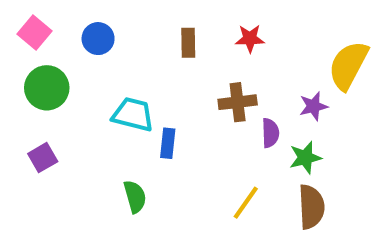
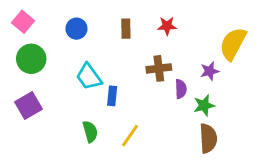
blue circle: (98, 39) -> (76, 29), moved
cyan trapezoid: (133, 114) -> (89, 77), turned -140
purple square: (43, 158) -> (28, 105), size x1.4
yellow line: (246, 203) -> (130, 136), moved

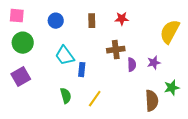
pink square: (23, 22) -> (17, 16), turned -35
purple star: (210, 71) -> (154, 63), moved
green star: (204, 105) -> (172, 88), moved

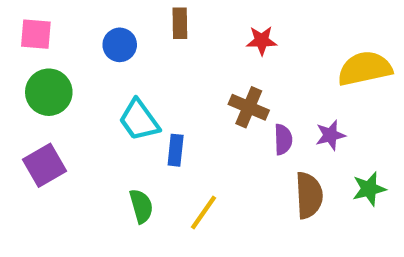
brown rectangle: (92, 21) -> (180, 23), moved
yellow semicircle: (170, 32) -> (365, 69), turned 50
brown cross: (116, 50) -> (249, 107), turned 30
brown semicircle: (152, 101) -> (309, 195), moved

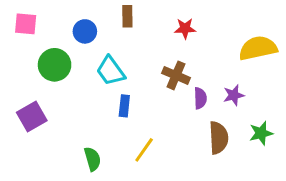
green circle: (49, 92) -> (55, 65), moved
cyan trapezoid: (139, 120) -> (111, 71), moved
green semicircle: (141, 206) -> (92, 159), moved

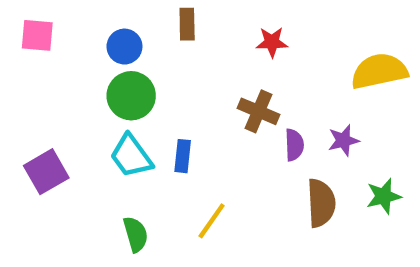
green circle: (55, 65) -> (131, 96), moved
cyan trapezoid: (111, 71) -> (131, 156), moved

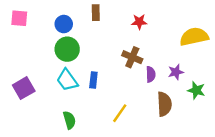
green star: (384, 196) -> (196, 90), moved, turned 30
yellow line: (212, 221) -> (120, 113), moved

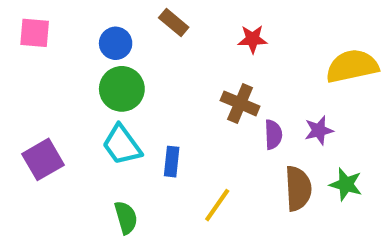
brown rectangle: (96, 13) -> (174, 23), turned -49
blue rectangle: (93, 80) -> (172, 162), moved
green star: (196, 90) -> (346, 184), moved

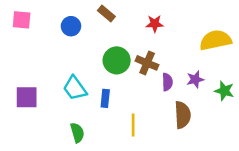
green circle: (122, 89) -> (117, 60), moved
purple square: (43, 159) -> (27, 97), turned 30
green star: (346, 184) -> (224, 91), moved
yellow line: (217, 205) -> (133, 125), turned -35

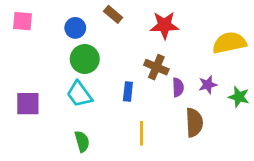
red star: (155, 24) -> (164, 25), size x1.5
green circle: (117, 60) -> (85, 59), moved
blue rectangle: (105, 98) -> (128, 91), moved

